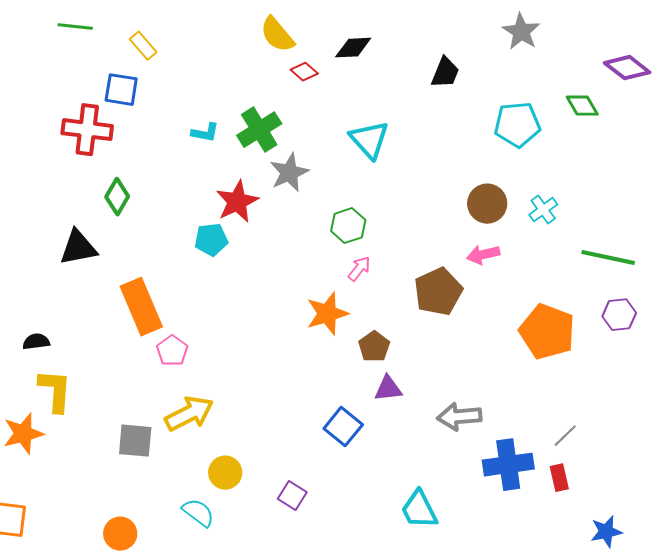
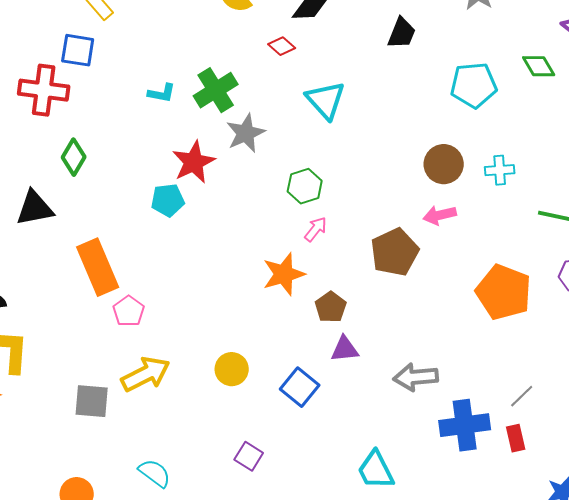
red diamond: (304, 72) -> (282, 46), moved
cyan cross: (543, 210) -> (500, 170), turned 32
yellow circle: (225, 473) -> (232, 369), moved

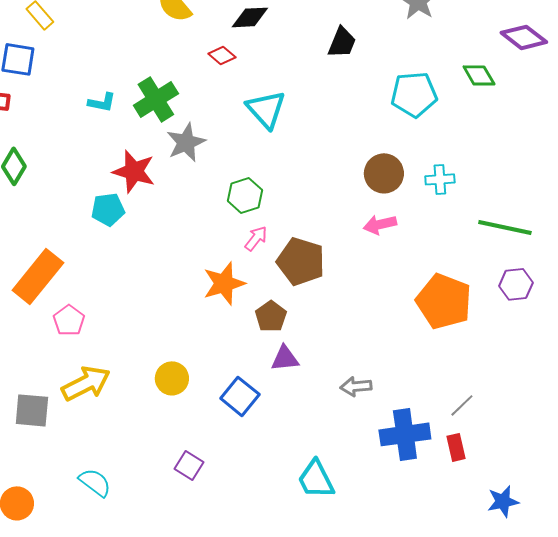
red star: (194, 162) -> (134, 171), turned -30
brown pentagon: (395, 252) -> (301, 261), moved, turned -30
orange rectangle: (98, 267) -> (38, 276), turned 62
gray arrow: (416, 377) -> (356, 386), size x0.7

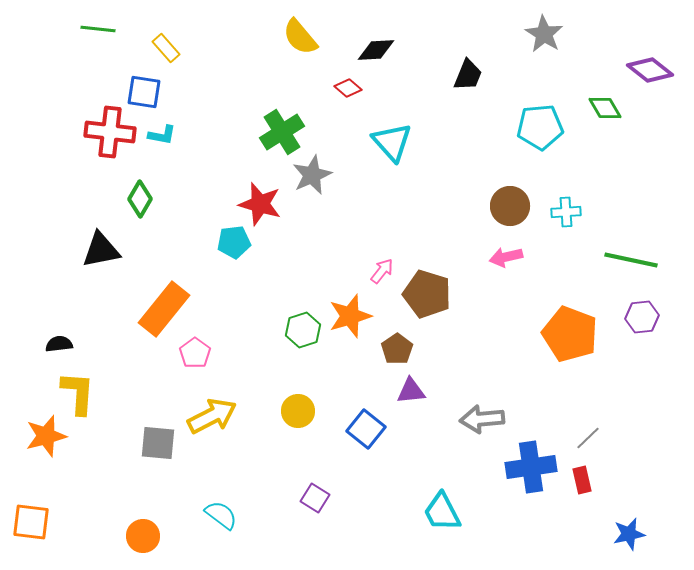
cyan L-shape: (102, 102) -> (162, 135), moved
green hexagon: (245, 195) -> (303, 330), moved
gray arrow: (356, 386) -> (482, 419), size x1.4

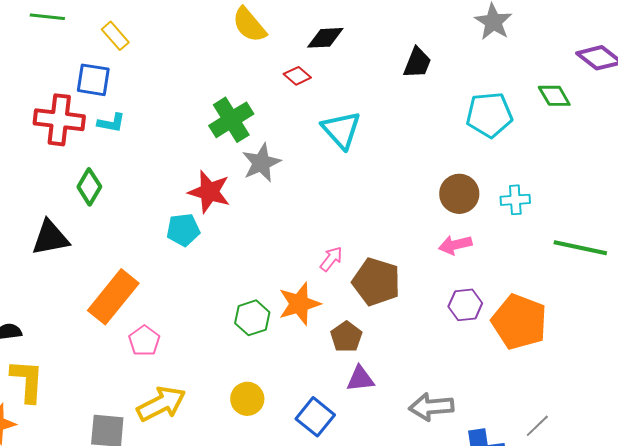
purple hexagon: (642, 317) -> (465, 305), moved

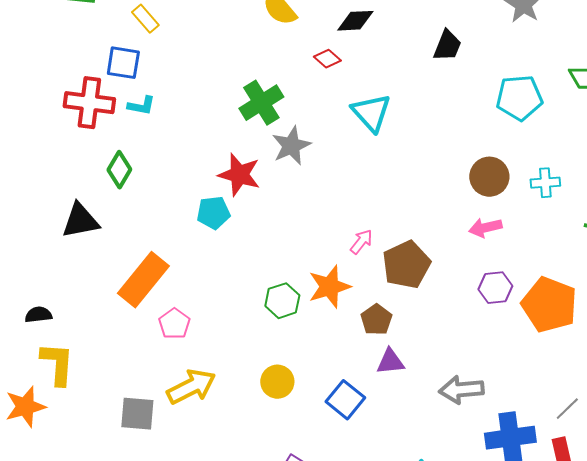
brown pentagon: (376, 282) -> (406, 265), turned 30

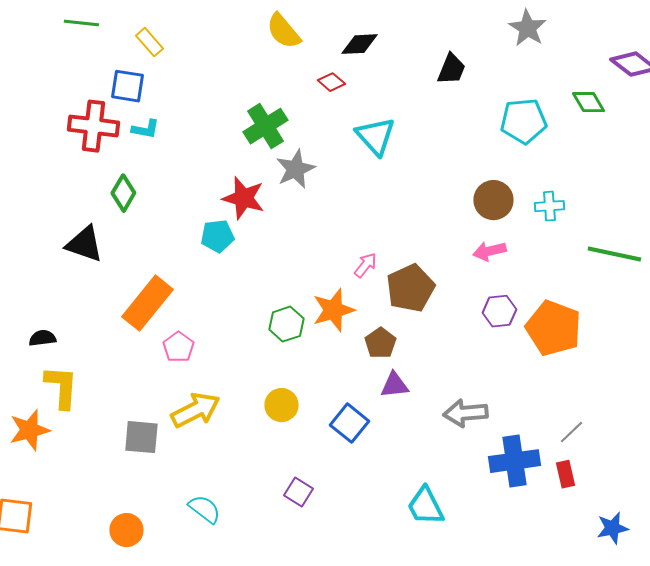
black triangle: (80, 221) -> (84, 244), turned 30

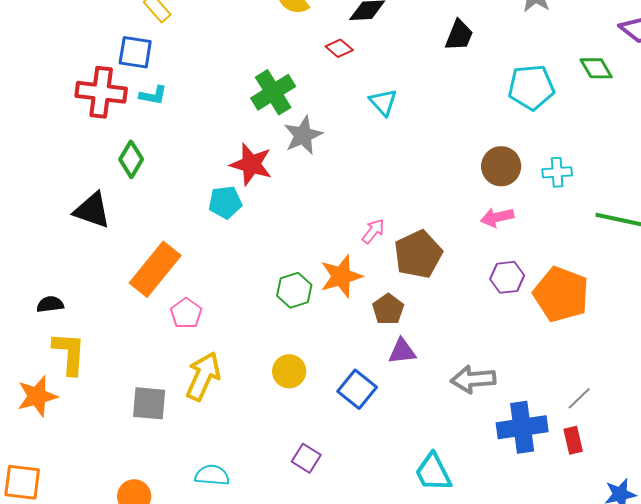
cyan triangle: (375, 136) -> (383, 102), size x0.7
yellow arrow: (195, 410) -> (203, 376), turned -39
cyan semicircle: (204, 509) -> (212, 475), turned -32

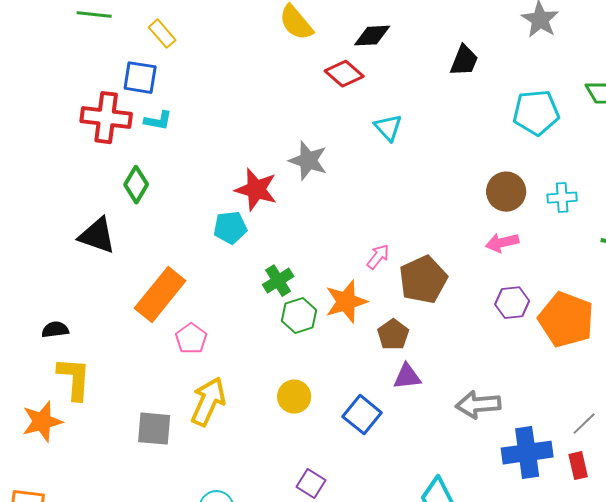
red diamond: (339, 48) -> (344, 74), size x1.4
green cross: (273, 92) -> (278, 281), moved, size x0.7
gray star: (303, 135) -> (308, 161), turned -30

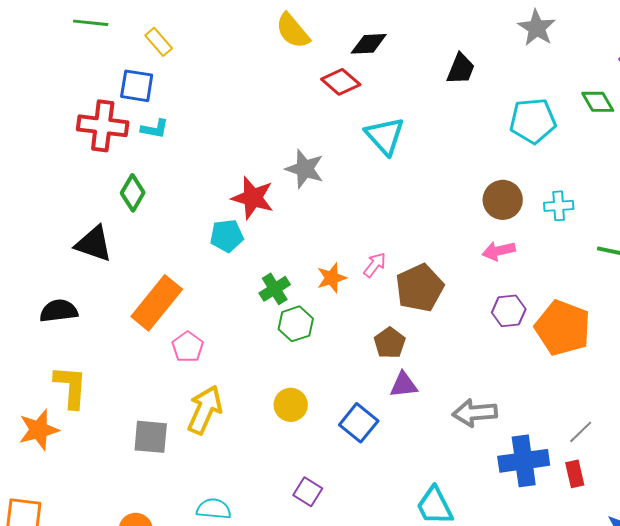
cyan triangle: (388, 128) -> (385, 136), size x1.4
orange star: (346, 302) -> (332, 278), moved, size x0.7
black semicircle: (55, 330) -> (59, 311), moved, size x1.4

